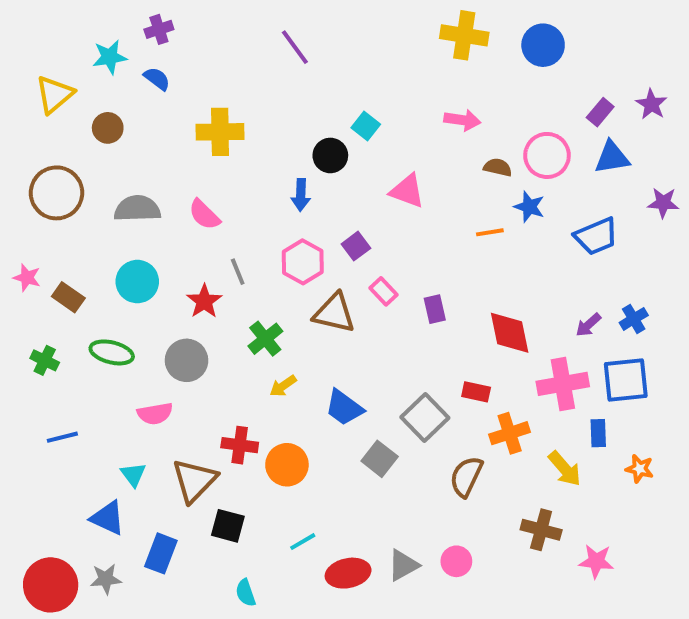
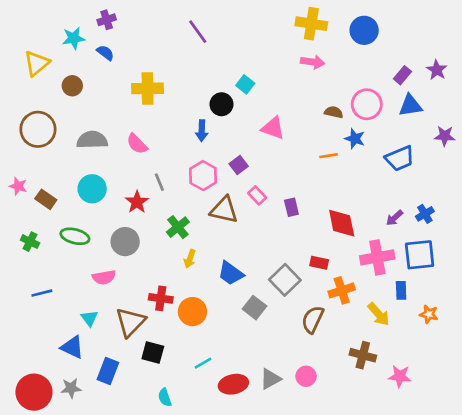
pink arrow: (462, 120) -> (313, 62), moved
yellow arrow: (283, 386) -> (190, 259), turned -36

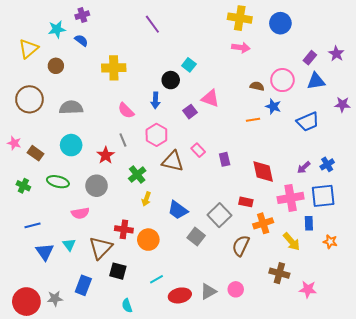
pink semicircle: (137, 144) -> (126, 111), moved
purple square: (239, 165) -> (190, 112), moved
blue triangle: (72, 347) -> (45, 252), moved, turned 30

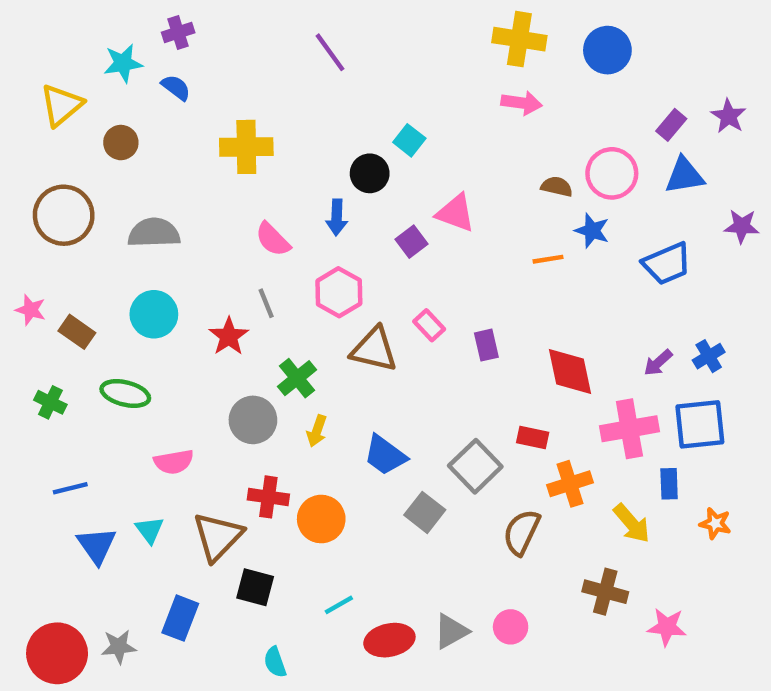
gray circle: (97, 186) -> (253, 420), moved

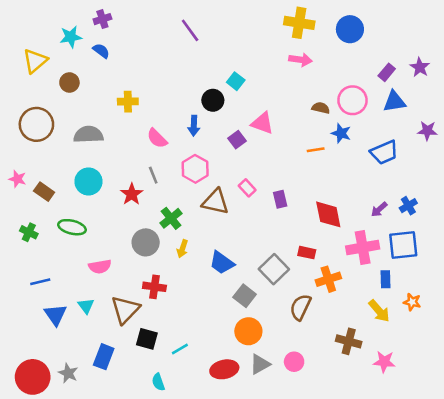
yellow cross: (246, 147) -> (128, 102), moved, size x0.7
orange circle: (321, 519) -> (248, 331), moved
yellow arrow: (632, 523) -> (379, 311), moved
cyan line: (339, 605) -> (180, 349), moved
gray star: (119, 647) -> (68, 373), turned 30

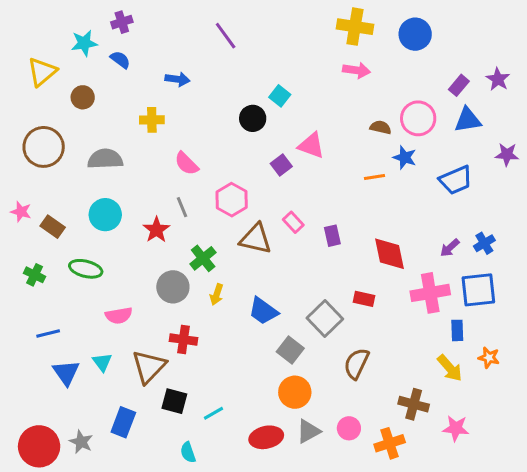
blue arrow: (194, 126) -> (177, 79), moved, turned -84
orange cross: (328, 279) -> (390, 443), moved

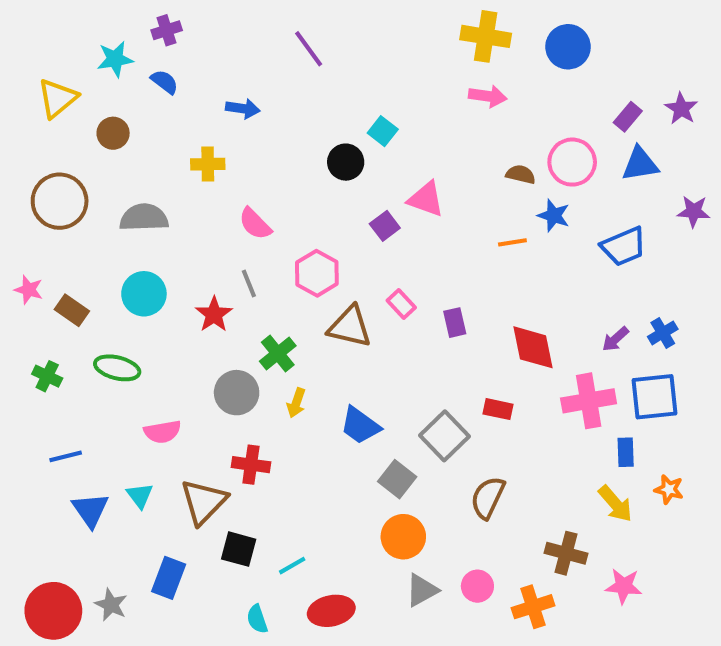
red ellipse: (266, 437) -> (331, 611), moved

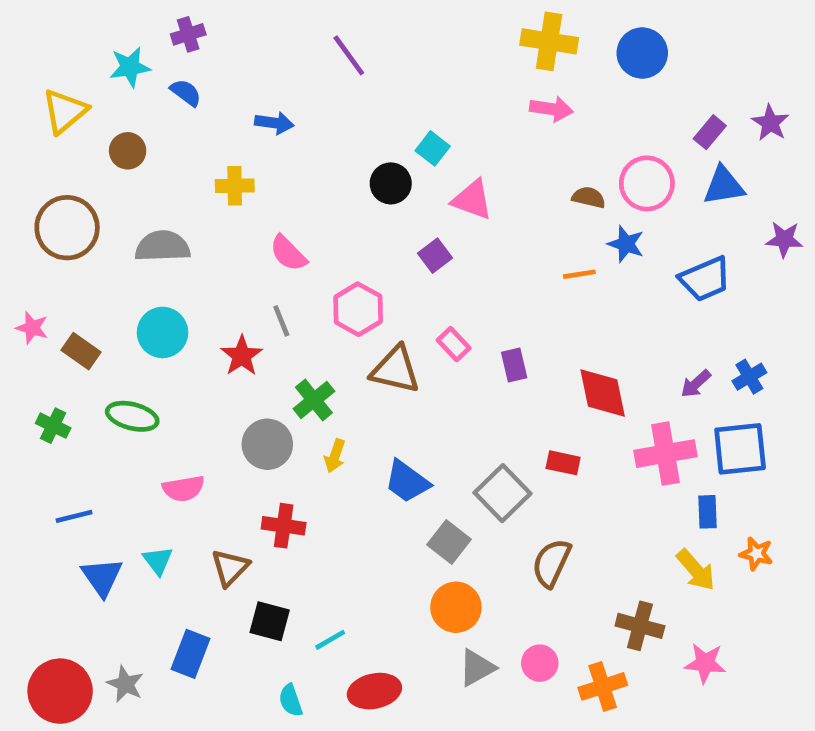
pink triangle: (426, 199) -> (472, 200), moved
brown triangle: (204, 502) -> (230, 568), size x0.7

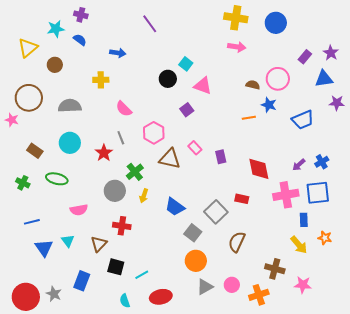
purple cross: (188, 34) -> (81, 15), turned 32
blue triangle: (724, 186) -> (324, 79), moved
pink star: (32, 328) -> (12, 120), moved

